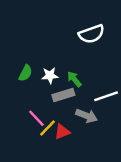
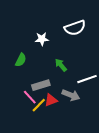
white star: (50, 76) -> (42, 39), moved
gray rectangle: (63, 95) -> (41, 85), moved
red triangle: (62, 132) -> (51, 100), moved

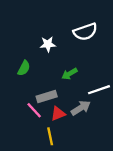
green arrow: (61, 65) -> (69, 74), turned -80
gray arrow: (71, 95) -> (81, 108), turned -54
yellow line: (39, 105) -> (50, 136), moved, turned -56

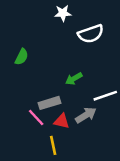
white star: (48, 44) -> (63, 13), moved
green semicircle: (24, 68) -> (22, 57), moved
red triangle: (58, 114) -> (62, 121), turned 35

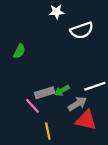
green arrow: (74, 79) -> (62, 91), moved
red triangle: (62, 121) -> (86, 120), moved, size x1.5

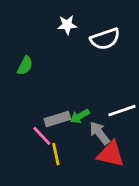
white star: (57, 12) -> (67, 25), moved
gray arrow: (77, 104) -> (99, 133), turned -96
yellow line: (48, 131) -> (56, 154), moved

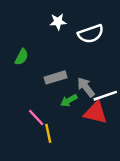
gray rectangle: (57, 119) -> (56, 77), moved
gray arrow: (99, 133) -> (86, 87), moved
red triangle: (111, 154) -> (96, 113), moved

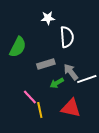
white semicircle: (91, 34) -> (67, 37), moved, turned -75
green semicircle: (22, 57) -> (18, 47), size x1.5
red triangle: (96, 113) -> (71, 108), moved

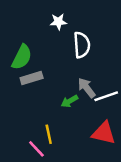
gray rectangle: (46, 64) -> (32, 78), moved
pink line: (30, 97) -> (36, 149), moved
red triangle: (71, 108) -> (104, 133), moved

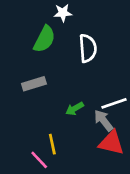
white star: (58, 22) -> (63, 13), moved
green semicircle: (22, 57) -> (44, 39), moved
gray arrow: (87, 88) -> (103, 120), moved

